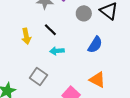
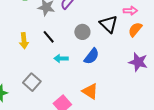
gray circle: (84, 13) -> (82, 32), moved
cyan arrow: (57, 51) -> (61, 58), moved

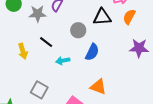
black triangle: (109, 24) -> (102, 17), turned -36

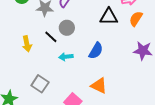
gray circle: (78, 30) -> (67, 28), moved

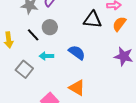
blue semicircle: (96, 51) -> (77, 52), turned -90
gray square: (40, 84) -> (24, 69), moved

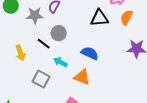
cyan arrow: (46, 56) -> (60, 62), turned 40
orange triangle: (77, 88) -> (82, 77), moved

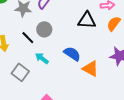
orange triangle: (82, 77) -> (90, 69), moved

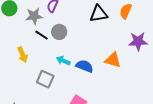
black line: (28, 38) -> (41, 35), moved
blue semicircle: (72, 54) -> (84, 66), moved

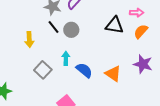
cyan arrow: (63, 61) -> (66, 58), turned 48

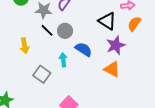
black triangle: (114, 25) -> (107, 21), turned 30
purple star: (143, 64) -> (116, 45), moved, turned -30
blue semicircle: (84, 70) -> (84, 49), moved

